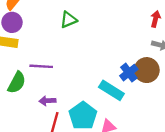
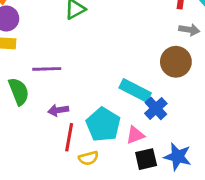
blue cross: (129, 73) -> (156, 108), moved
green semicircle: (17, 83) -> (19, 91), turned -45

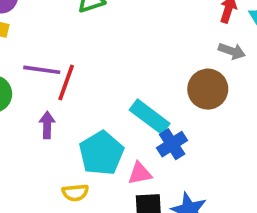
purple arrow: (58, 110) -> (47, 125), turned 90
red line: (69, 137) -> (66, 83), moved

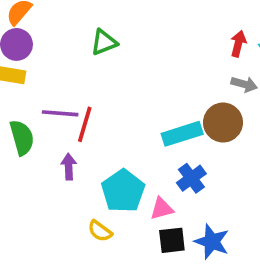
cyan rectangle: (150, 117) -> (182, 134), moved, turned -51
yellow semicircle: (75, 193) -> (100, 231), turned 45

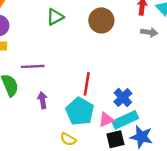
brown circle: (223, 123) -> (101, 20), moved
red line: (85, 124) -> (87, 84), moved
cyan rectangle: (182, 134) -> (125, 120), moved

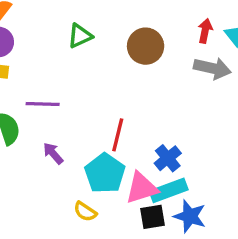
gray arrow: (149, 32) -> (212, 68), size x1.5
purple arrow: (43, 100) -> (53, 153), turned -35
pink triangle: (106, 120) -> (142, 188), size x1.5

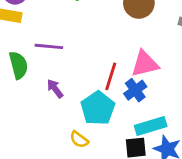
blue cross: (168, 158) -> (135, 90), moved
pink triangle: (142, 188) -> (145, 64), moved

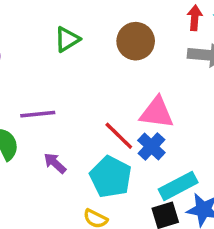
pink triangle: (145, 64) -> (157, 113), turned 32
red line: (111, 76) -> (119, 136), turned -52

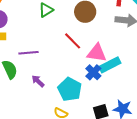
red line: (119, 136) -> (73, 41), moved
cyan rectangle: (178, 186) -> (110, 65), moved

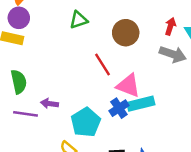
purple line: (28, 53) -> (26, 114), moved
purple arrow: (38, 81) -> (49, 103), turned -48

